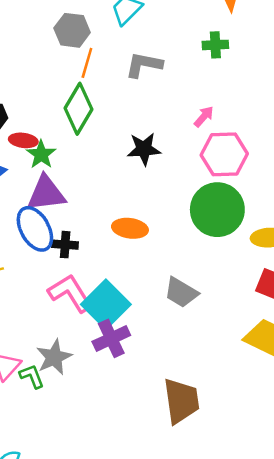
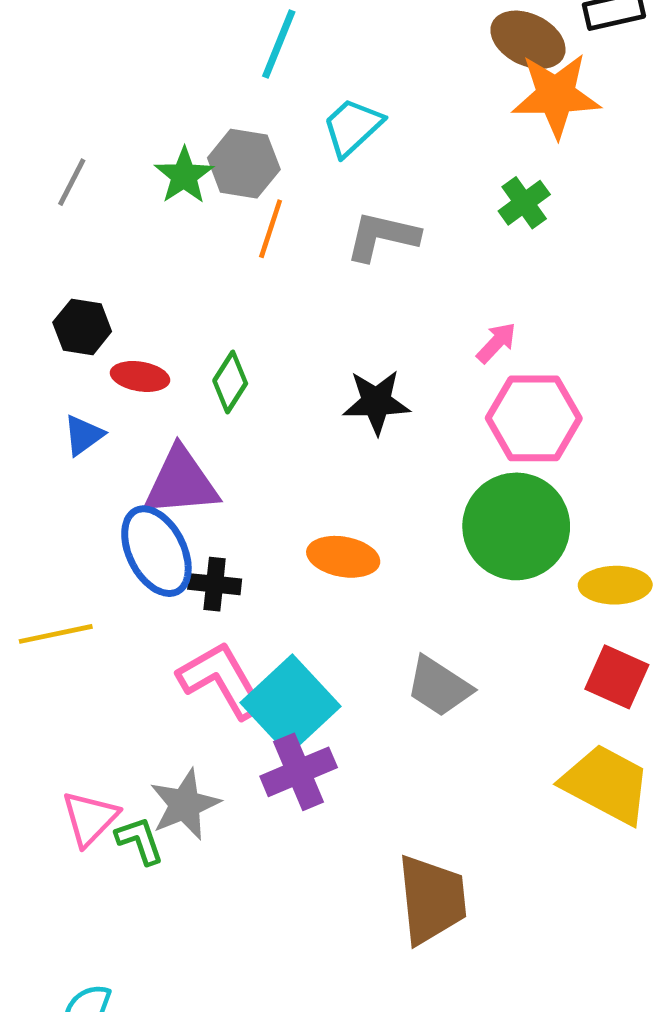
green cross: (215, 45) -> (524, 203), turned -35
green diamond: (79, 109) -> (230, 382), moved, size x0.6
green star: (41, 154) -> (184, 176), moved

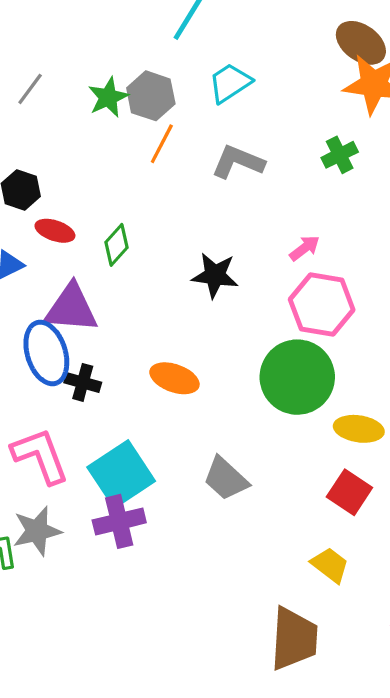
pink L-shape: (221, 680) -> (40, 456), moved
yellow trapezoid: (606, 784) -> (330, 565), size x0.6
brown trapezoid: (432, 899) -> (294, 639), moved

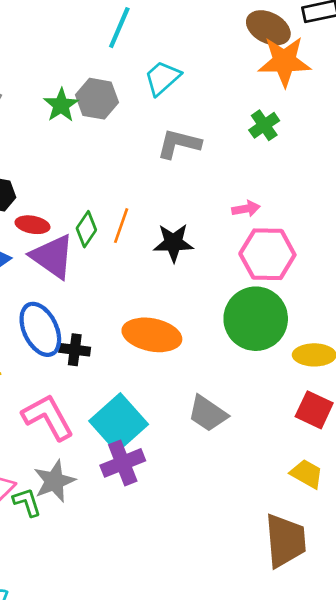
orange line: (162, 144) -> (121, 226), moved
pink arrow: (304, 248) -> (246, 209), turned 36
purple triangle: (71, 308) -> (53, 256), moved, turned 39
orange ellipse: (174, 378) -> (152, 335), size x1.4

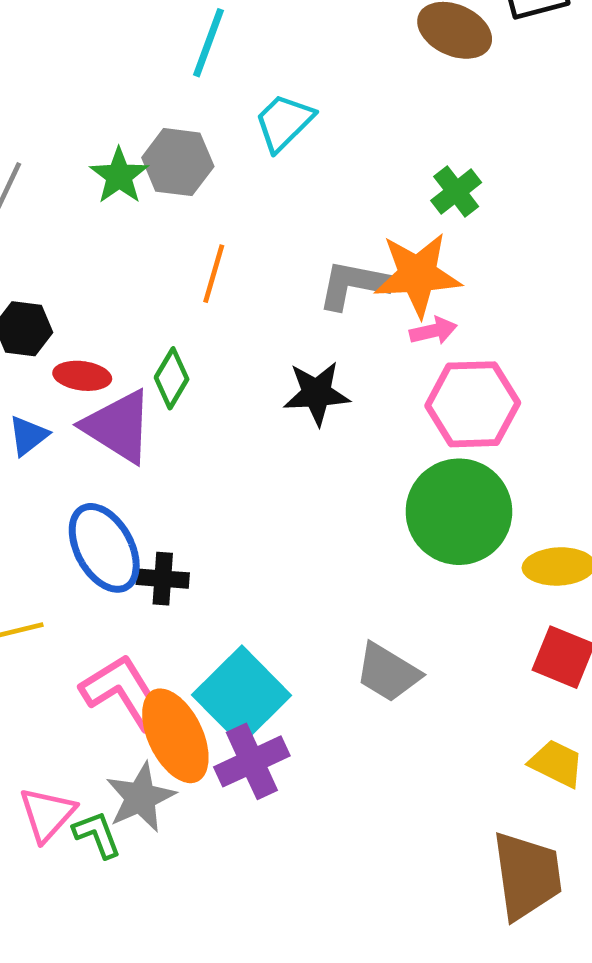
orange star: (284, 61) -> (418, 275), moved
gray L-shape: (179, 144) -> (354, 285), moved
orange line: (121, 226) -> (214, 274), moved
orange ellipse: (152, 335) -> (175, 736), moved, turned 56

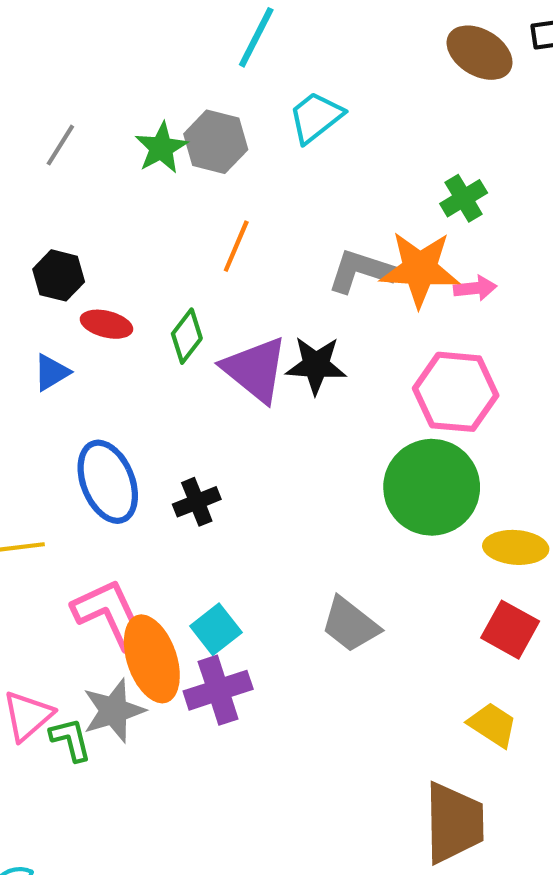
pink arrow: (433, 331) -> (475, 288), moved
purple triangle: (118, 426) -> (255, 369), moved
black cross: (163, 579) -> (197, 502), moved, turned -33
cyan square: (242, 695) -> (216, 629), size x0.6

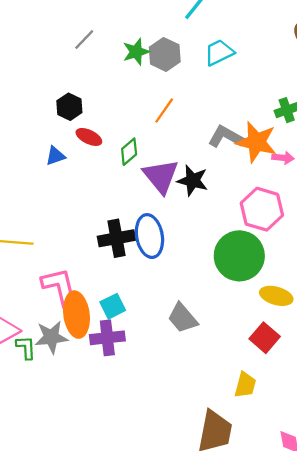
blue ellipse: (108, 482) -> (149, 236), moved
black cross: (197, 502) -> (117, 238), size x1.5
yellow trapezoid: (492, 725) -> (245, 385), turned 60

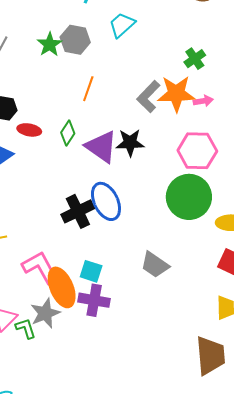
gray L-shape: (226, 137) -> (148, 97), turned -60
cyan square: (113, 306) -> (91, 271), turned -30
purple cross: (107, 338) -> (94, 300), turned 32

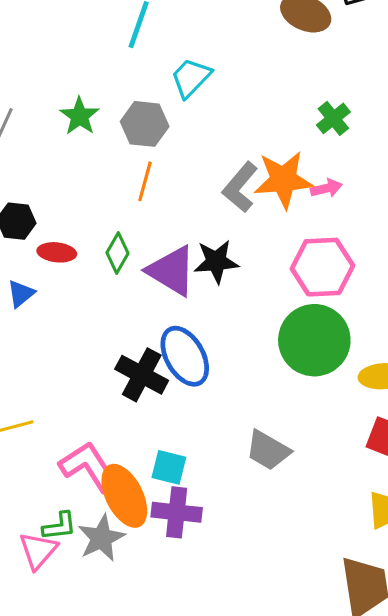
gray hexagon: (75, 40) -> (145, 124), moved
green cross: (195, 59) -> (333, 118), moved
black cross: (78, 211) -> (142, 375), turned -32
green L-shape: (26, 328) -> (59, 526), moved, turned 105

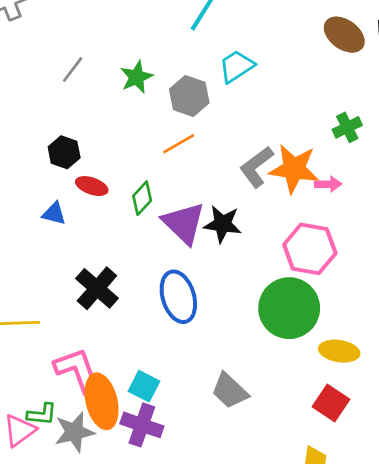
orange line: (145, 181) -> (179, 144), turned 32
blue triangle: (21, 294) -> (54, 214), turned 40
black cross: (142, 375) -> (97, 288), moved

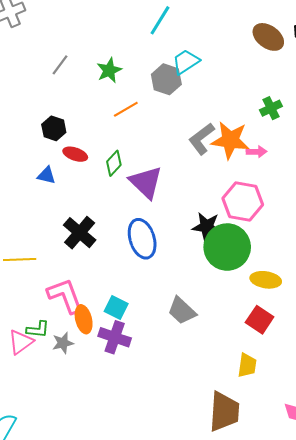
gray hexagon: (189, 96) -> (166, 79), moved
orange line: (179, 144) -> (126, 109), moved
black star: (223, 224) -> (207, 226), moved
orange ellipse: (102, 401) -> (84, 319), size x0.7
gray star: (74, 432) -> (63, 343), size x0.7

